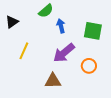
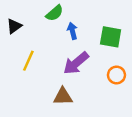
orange circle: (89, 66) -> (116, 75), moved

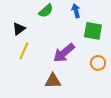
black triangle: (14, 26) -> (19, 29), moved
blue arrow: (72, 31) -> (76, 11), moved

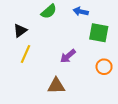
blue arrow: (76, 11) -> (81, 11), turned -64
purple arrow: (64, 53) -> (68, 56), size x0.7

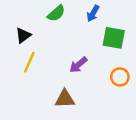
blue arrow: (81, 11) -> (93, 13), turned -72

